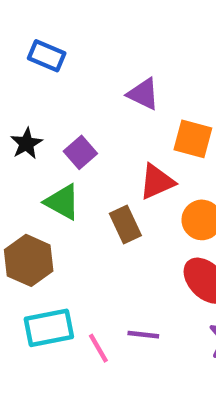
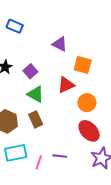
green triangle: (62, 202) -> (36, 94), moved
brown rectangle: (125, 224) -> (36, 119), moved
pink line: (98, 348) -> (39, 162), turned 48

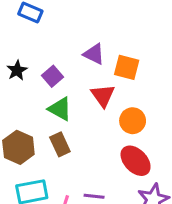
purple triangle: (60, 44) -> (94, 54), moved
red triangle: (66, 85) -> (103, 96), turned -42

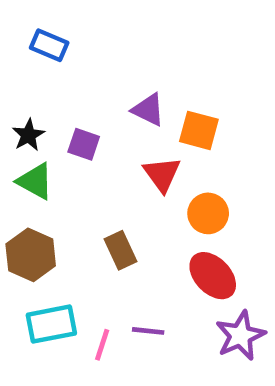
purple square: (53, 76) -> (84, 144), turned -30
green triangle: (60, 109) -> (35, 181), moved
brown rectangle: (60, 144) -> (121, 250), moved

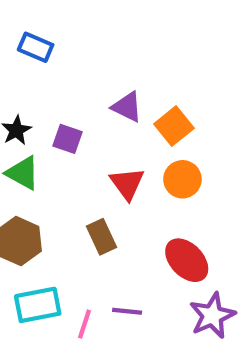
orange square: (199, 130) -> (174, 126), turned 36
red triangle: (162, 174) -> (127, 184), moved
orange circle: (208, 213) -> (182, 179), moved

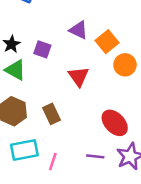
orange circle: (182, 179) -> (125, 65), moved
brown rectangle: (102, 237) -> (51, 114), moved
purple line: (127, 311) -> (95, 156), moved

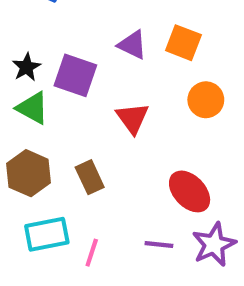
orange square: (107, 42) -> (183, 43), moved, turned -30
purple square: (42, 49) -> (75, 75), size x1.5

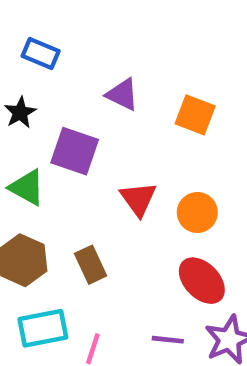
purple triangle: (132, 45) -> (122, 94), moved
black star: (26, 67) -> (20, 113), moved
orange circle: (206, 100) -> (197, 212), moved

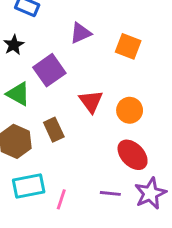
purple triangle: (122, 94) -> (81, 33), turned -50
purple square: (75, 151) -> (49, 70), turned 36
brown rectangle: (91, 265) -> (54, 130), moved

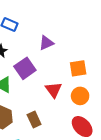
orange square: (128, 46) -> (78, 68), moved, turned -30
brown rectangle: (54, 130) -> (34, 119), moved

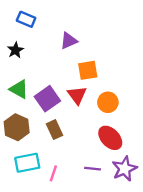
purple square: (25, 68) -> (47, 99), moved
orange square: (78, 68) -> (88, 70), moved

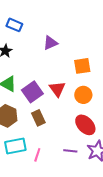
orange square: (88, 70) -> (82, 66), moved

